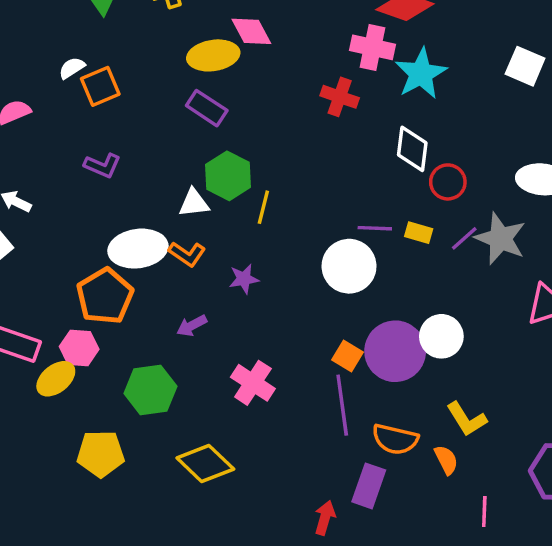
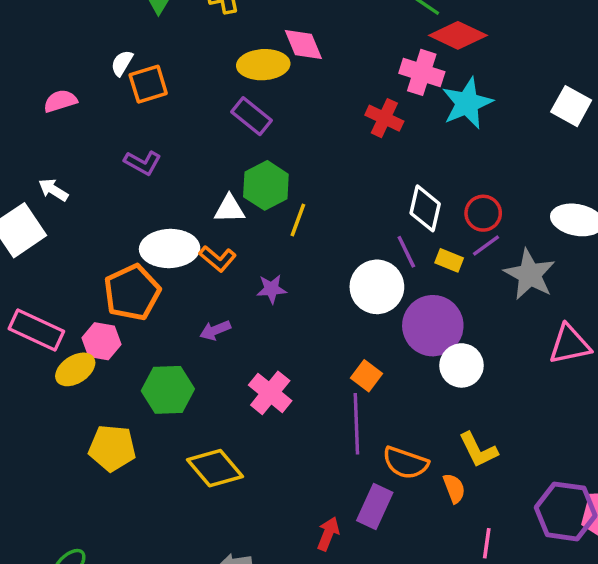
white semicircle: (72, 68) -> (122, 63), turned -32
white diamond: (412, 149) -> (425, 208), moved
purple line: (375, 228) -> (406, 252), turned 56
purple line: (464, 238) -> (486, 245), moved
purple circle: (395, 351) -> (433, 326), moved

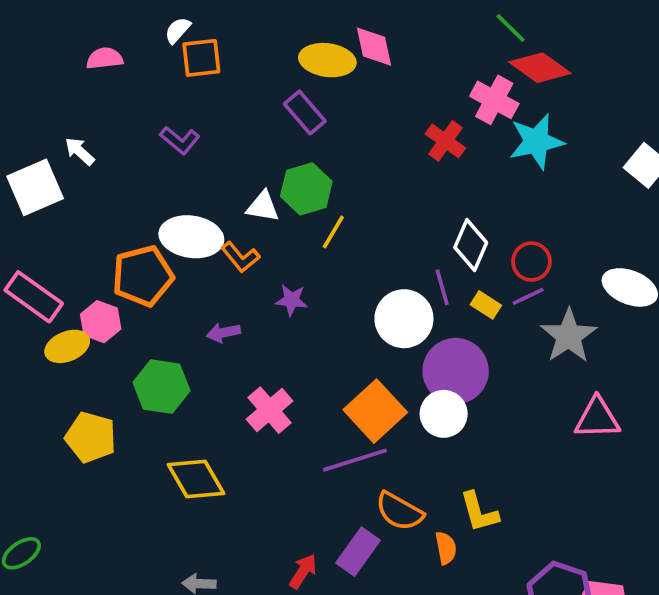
white circle: (461, 365) -> (444, 414), moved
orange square: (367, 376) -> (375, 411), size x1.8
purple line: (356, 424) -> (355, 460), turned 64

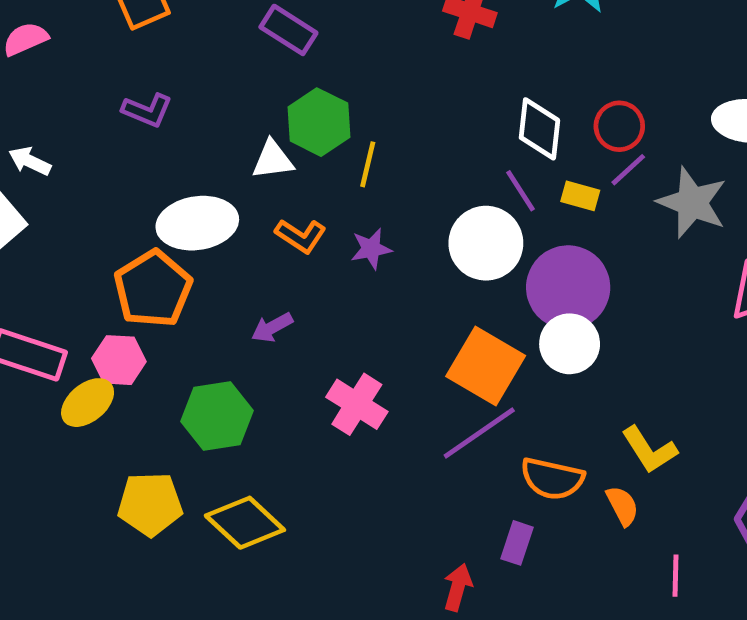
orange L-shape: (240, 257) -> (301, 236), moved
purple star: (292, 300) -> (371, 249), moved
yellow diamond: (196, 479) -> (245, 523), moved
purple rectangle: (358, 552) -> (517, 543), size x0.7

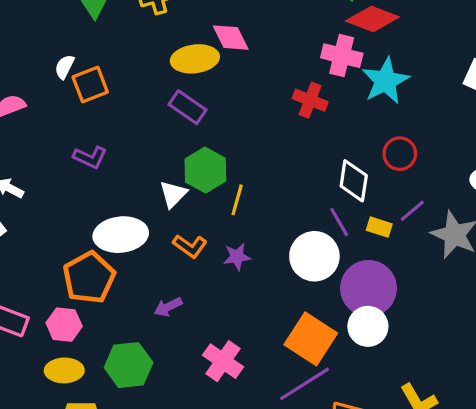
red circle: (619, 126) -> (400, 154), moved
white triangle: (273, 160) -> (173, 194), turned -40
yellow ellipse: (88, 403) -> (64, 370), moved, turned 36

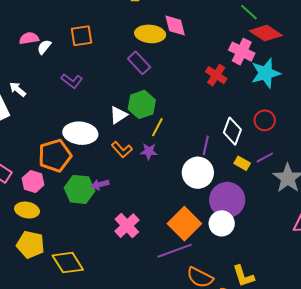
white semicircle: (64, 67) -> (44, 47), moved
purple line: (339, 222) -> (206, 145), moved, turned 30
purple star: (237, 257) -> (149, 151), moved
green hexagon: (129, 365) -> (79, 189), moved

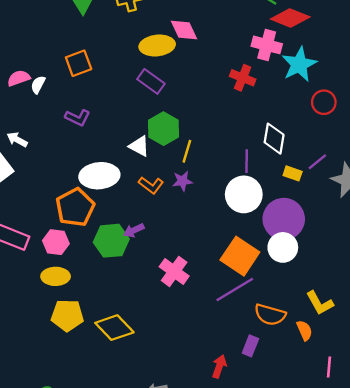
white triangle: (118, 115) -> (139, 146), turned -48
red circle: (265, 120) -> (324, 102), moved

